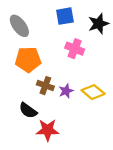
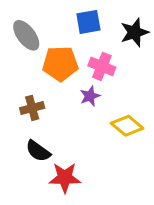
orange pentagon: (28, 59) -> (60, 63), moved
brown cross: (45, 86) -> (32, 108), moved, turned -35
purple star: (66, 91) -> (90, 96), moved

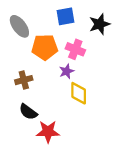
yellow diamond: (127, 126) -> (79, 93), moved, turned 50

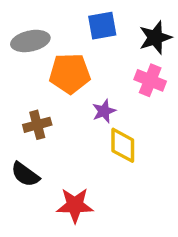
gray ellipse: (19, 26) -> (30, 41), turned -65
pink cross: (75, 49) -> (150, 80), moved
black semicircle: (28, 112) -> (25, 174), moved

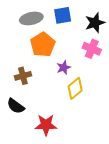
gray ellipse: (30, 41) -> (31, 18), moved
orange pentagon: (70, 73) -> (43, 45), turned -30
yellow diamond: (123, 145) -> (75, 88), turned 50

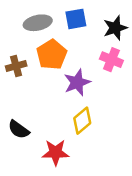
purple star: (64, 68) -> (77, 83), size x1.5
brown cross: (23, 76) -> (16, 66), moved
yellow diamond: (75, 88) -> (82, 121), moved

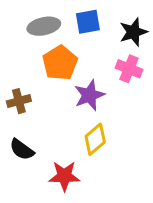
brown cross: (16, 66) -> (19, 101), moved

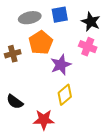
black star: (133, 32) -> (91, 22), turned -30
brown cross: (19, 101) -> (13, 54), moved

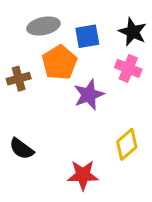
blue square: (60, 15) -> (87, 36), moved
yellow diamond: (65, 95) -> (127, 144), moved
red star: (44, 120) -> (83, 175), moved

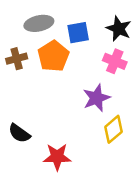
brown cross: (19, 79) -> (17, 59), moved
purple star: (89, 95) -> (96, 98), moved
red star: (83, 175) -> (57, 157), moved

